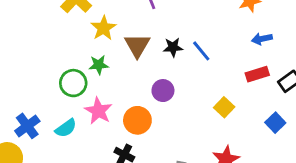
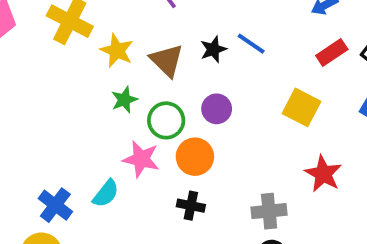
green circle: (73, 83) -> (166, 120), moved
yellow square: (224, 107) -> (302, 107), size x1.4

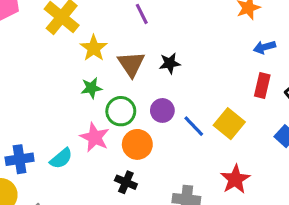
blue line: (251, 44) -> (194, 126), moved
red rectangle: (332, 53) -> (262, 85), turned -55
blue cross: (55, 205) -> (20, 159), turned 32

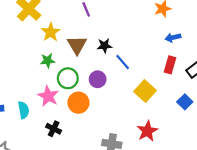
blue line: (194, 126) -> (123, 62), moved
cyan semicircle: (61, 158) -> (23, 110), turned -63
black cross: (126, 182) -> (54, 129), moved

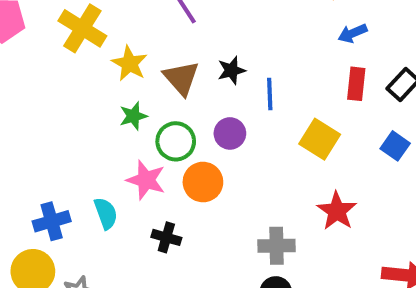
blue line: (123, 62) -> (270, 94), turned 49

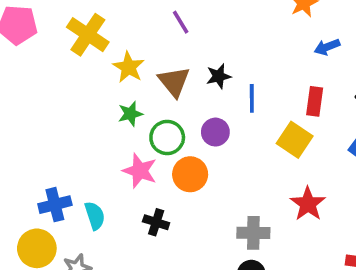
red rectangle: (356, 84) -> (315, 101), moved
cyan semicircle: (106, 213) -> (95, 216), moved

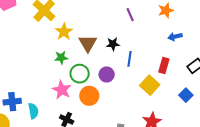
purple line: (181, 22) -> (130, 15), moved

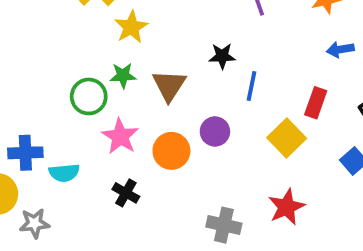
brown triangle: (88, 43) -> (169, 85), moved
green circle: (80, 74) -> (89, 96), moved
purple circle: (107, 74) -> (215, 131), moved
cyan semicircle: (33, 111) -> (64, 173), turned 91

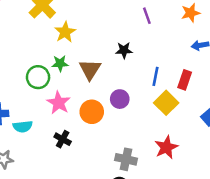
blue line: (252, 86) -> (156, 76), moved

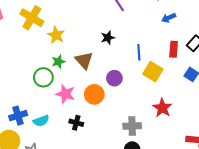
red rectangle: (185, 80) -> (174, 49), moved

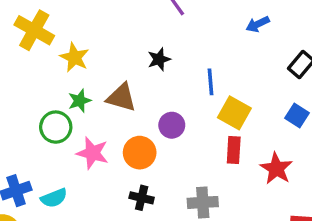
red rectangle: (174, 49) -> (234, 150), moved
brown triangle: (84, 60) -> (121, 97), turned -30
red star: (162, 108) -> (276, 169), moved
black cross: (76, 123) -> (142, 198), moved

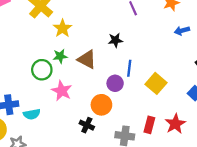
blue line: (211, 82) -> (129, 68), moved
red rectangle: (234, 150) -> (149, 125), moved
orange circle: (140, 153) -> (101, 105), moved

